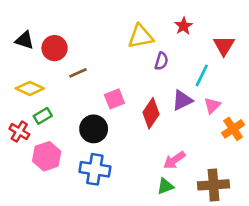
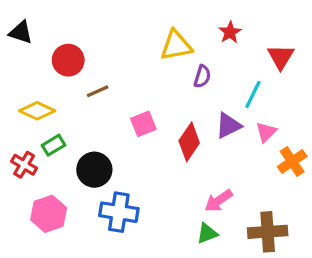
black triangle: (25, 40) -> (21, 32), moved
black circle: (94, 129) -> (94, 170), moved
pink hexagon: (47, 156) -> (49, 214), moved

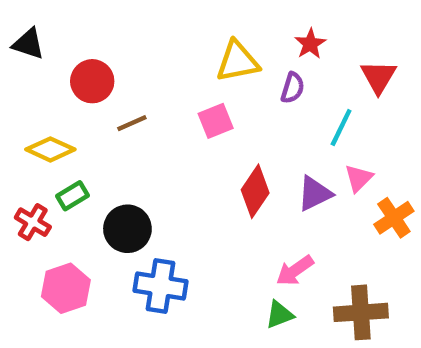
purple semicircle: (202, 76) -> (293, 88), moved
pink square: (143, 124) -> (216, 121), moved
purple triangle: (228, 126) -> (315, 194), moved

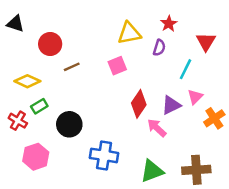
pink arrow: (295, 271) -> (157, 128), moved, turned 78
blue cross: (160, 286) -> (104, 155), moved
green triangle: (279, 315) -> (152, 171), size x1.5

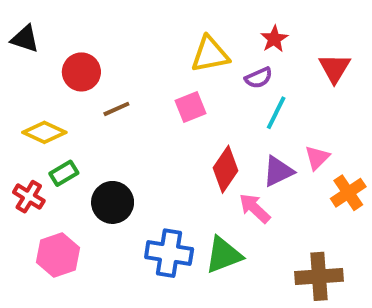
purple semicircle: (159, 48) -> (259, 78), turned 49
cyan line: (186, 69) -> (276, 113), moved
green triangle: (152, 171) -> (224, 255), moved

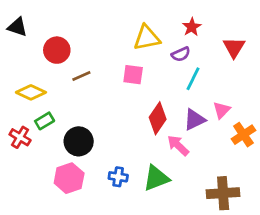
pink square: (190, 107) -> (133, 75), turned 30
blue cross: (169, 253) -> (118, 177), size x0.6
pink hexagon: (58, 255) -> (69, 178), moved

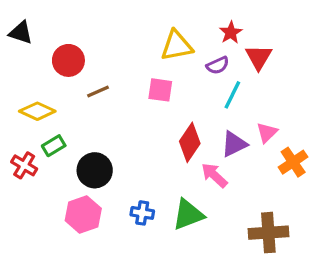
red triangle: (234, 47) -> (259, 57), moved

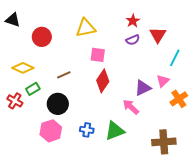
red star: (231, 33) -> (133, 21), moved
yellow triangle: (177, 46) -> (86, 28), moved
brown line: (98, 92) -> (64, 75), moved
cyan line: (232, 95) -> (175, 58), moved
red diamond: (190, 142) -> (103, 81), moved

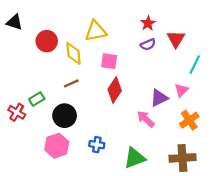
yellow diamond: (23, 68) -> (73, 53), moved, turned 60
orange cross: (179, 99) -> (189, 120), moved
green triangle: (115, 131) -> (135, 158), moved

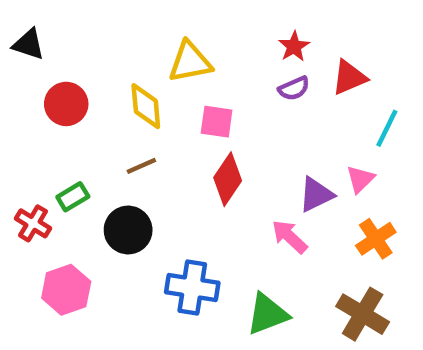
red triangle: (176, 39) -> (349, 77), turned 36
red circle: (47, 41) -> (66, 104), moved
blue cross: (97, 145) -> (192, 287), size x1.6
pink hexagon: (57, 146) -> (66, 290), moved
brown cross: (182, 158) -> (363, 314), turned 35

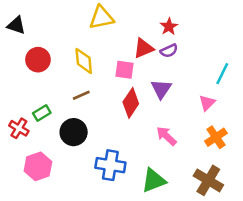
yellow triangle: (190, 62) -> (102, 18), moved
red triangle: (349, 77) -> (143, 48), moved
purple triangle: (316, 195) -> (161, 89), moved, turned -30

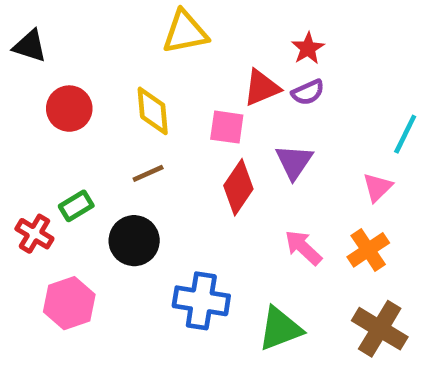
orange cross: (216, 137) -> (368, 250), moved

